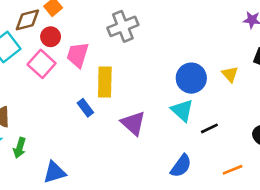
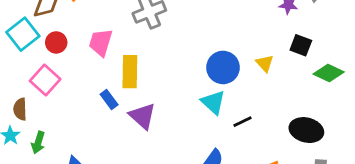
red circle: (51, 37) -> (56, 42), moved
pink square: (42, 64) -> (45, 80), moved
purple triangle: (133, 123) -> (142, 116), moved

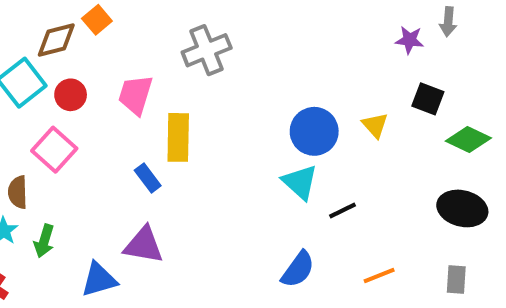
purple triangle: (142, 116) -> (144, 245), moved, turned -32
black ellipse: (306, 130) -> (462, 208), moved

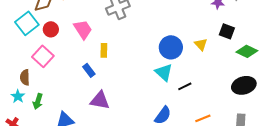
pink trapezoid: (135, 95) -> (83, 29), turned 130
yellow rectangle: (178, 137) -> (104, 50), size x0.6
black ellipse: (462, 208) -> (244, 85), turned -30
purple triangle: (144, 245) -> (100, 100), moved

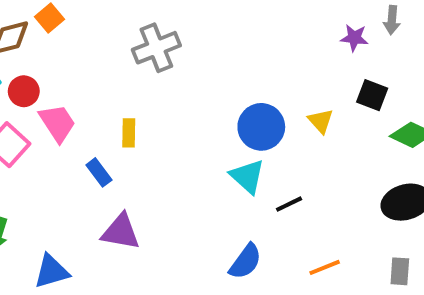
pink trapezoid: (83, 29) -> (57, 123), moved

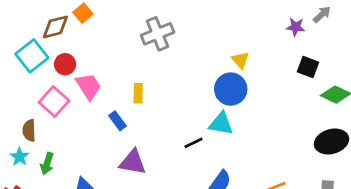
gray arrow: (392, 20) -> (322, 14), turned -138
yellow triangle: (321, 121) -> (240, 60), moved
cyan triangle: (247, 176) -> (221, 124), turned -32
black line: (289, 204) -> (193, 143), moved

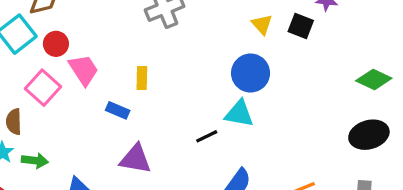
yellow triangle: (240, 60) -> (262, 24), moved
black square: (308, 67) -> (301, 26), moved
blue rectangle: (117, 121) -> (118, 110), turned -30
green arrow: (47, 164) -> (35, 161), turned -100

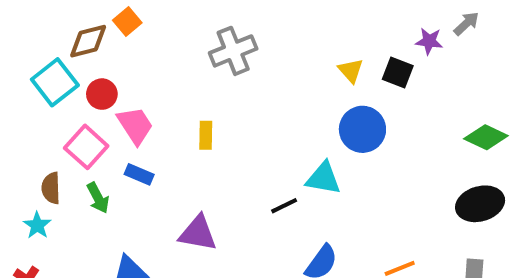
blue circle: (251, 73) -> (362, 129), moved
blue rectangle: (118, 110) -> (139, 174), moved
green arrow: (35, 161) -> (98, 198), moved, turned 55

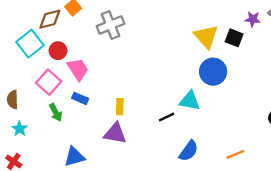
gray cross: (233, 51) -> (110, 25), moved
yellow triangle: (351, 71) -> (206, 37), size x1.6
yellow rectangle: (206, 135) -> (120, 107), moved
brown semicircle: (51, 188) -> (13, 100), moved

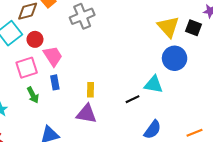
pink square: (49, 82) -> (27, 68), turned 30
blue rectangle: (80, 98) -> (55, 82), turned 56

